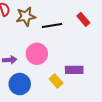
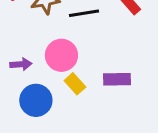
yellow rectangle: (56, 81) -> (75, 84), moved

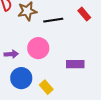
yellow rectangle: (75, 84) -> (46, 87), moved

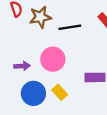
yellow rectangle: (46, 87) -> (60, 92), moved

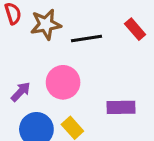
purple arrow: (22, 66) -> (21, 92), turned -42

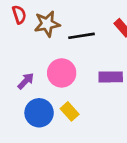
purple rectangle: (121, 107) -> (111, 77), moved

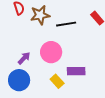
purple rectangle: (111, 77) -> (76, 71), moved
blue circle: (39, 113) -> (19, 80), moved

